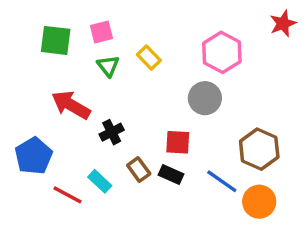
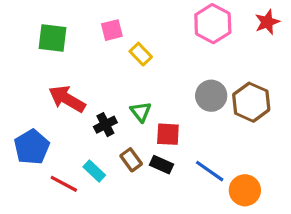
pink square: (101, 32) -> (112, 30), moved
pink hexagon: (222, 52) -> (213, 24), moved
green triangle: (108, 66) -> (141, 112), moved
gray circle: (205, 98) -> (211, 96), moved
brown hexagon: (259, 149) -> (251, 102), moved

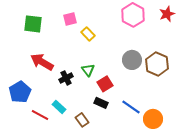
red square: (168, 134) -> (105, 84), turned -35
brown rectangle: (131, 160) -> (82, 120), moved

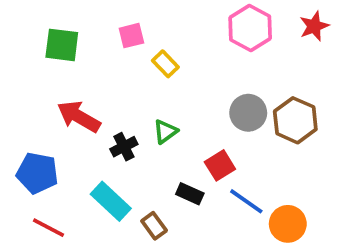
green triangle: (88, 70) -> (165, 132), turned 32
red square: (105, 84) -> (220, 165), moved
blue pentagon: (20, 92) -> (37, 173), turned -30
cyan rectangle: (59, 107) -> (111, 201), size x1.5
red line: (40, 115) -> (49, 228), moved

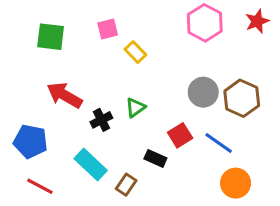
blue line: (246, 201) -> (219, 143), moved
brown rectangle: (154, 226) -> (126, 185), turned 70

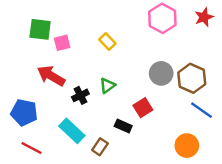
pink square: (108, 29) -> (62, 43), moved
blue line: (219, 143) -> (202, 110), moved

